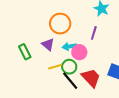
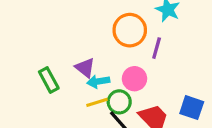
orange circle: (60, 24) -> (130, 30), moved
cyan arrow: (69, 46) -> (98, 81), moved

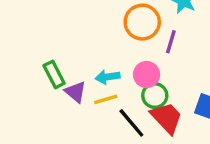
purple triangle: (85, 68) -> (75, 92), moved
green circle: (119, 102) -> (155, 96), moved

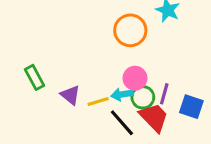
purple line: (171, 42) -> (164, 94), moved
green rectangle: (54, 74) -> (35, 77), moved
cyan arrow: (108, 77) -> (122, 94), moved

